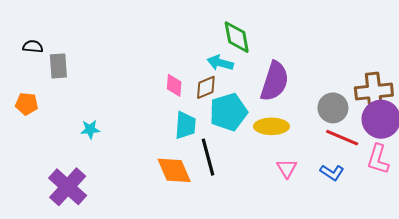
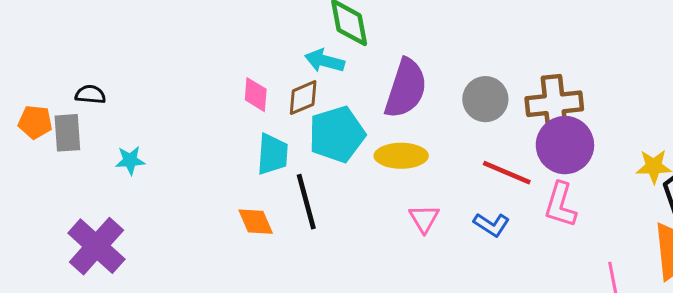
black semicircle: (33, 46) -> (90, 95), moved
gray rectangle: (58, 66) -> (67, 133), moved
gray circle: (333, 108) -> (485, 99), moved
orange diamond: (174, 170) -> (256, 222), size x0.7

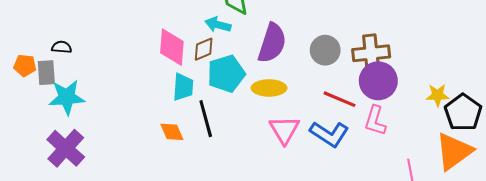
pink diamond: (256, 95) -> (172, 47), size x1.6
cyan star: (130, 160) -> (67, 97), moved, size x1.8
pink triangle: (424, 219) -> (284, 130), size x1.5
blue L-shape: (491, 225) -> (329, 134), size x1.6

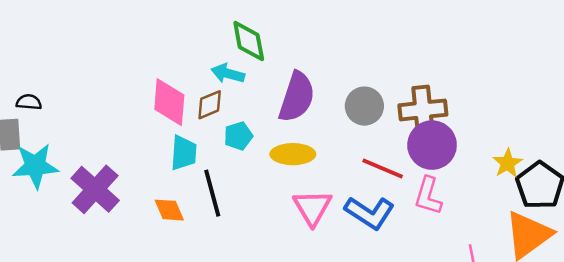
cyan pentagon: (226, 74) -> (238, 136), size x0.6
yellow star: (438, 95) -> (507, 163), turned -30
purple cross: (66, 148) -> (95, 189), moved

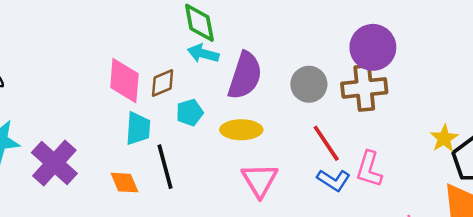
cyan arrow: (228, 74) -> (203, 53), moved
purple circle: (432, 145) -> (373, 47), moved
red line: (383, 168) -> (326, 143), turned 33
blue L-shape: (370, 213) -> (334, 180), moved, size x0.7

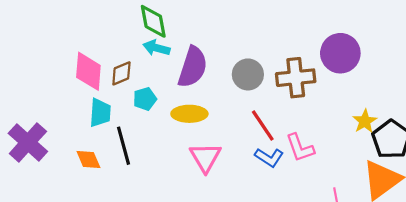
purple circle: (373, 47) -> (340, 53), moved
pink L-shape: (369, 169) -> (300, 148), turned -36

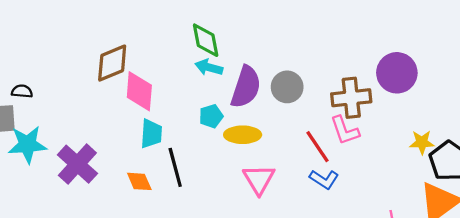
brown diamond: (121, 73) -> (112, 63), moved, size x1.5
gray circle: (248, 74) -> (287, 87), moved
cyan pentagon: (145, 99) -> (211, 116), moved
yellow star: (365, 121) -> (422, 142), turned 30
pink L-shape: (300, 148) -> (345, 130), moved

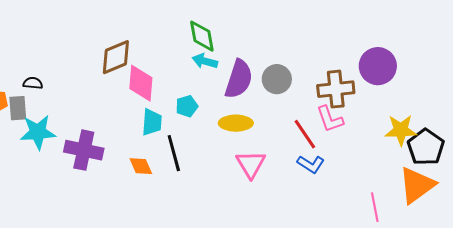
cyan pentagon: (211, 116) -> (187, 106), moved
yellow star: (422, 142) -> (401, 130), size x1.4
purple cross: (77, 164) -> (84, 150), turned -30

